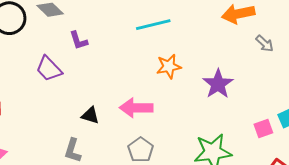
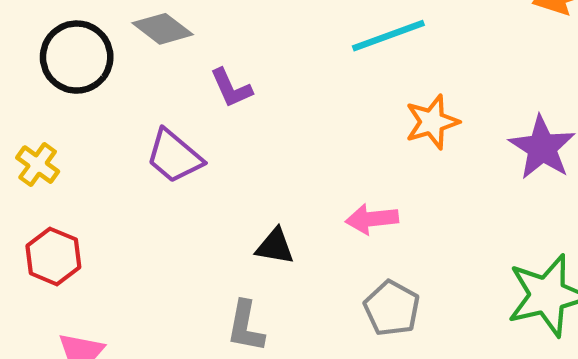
pink arrow: (136, 108) -> (372, 219), size x0.7

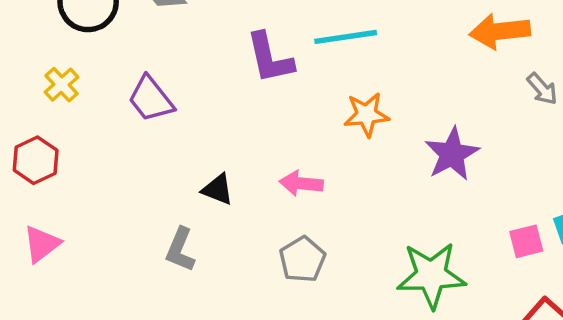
purple L-shape: (231, 88) -> (270, 58), moved, size x1.5
yellow cross: (38, 165) -> (62, 85), moved

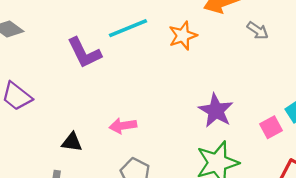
orange star: (366, 115) -> (183, 36), moved
purple star: (452, 154) -> (216, 111), moved

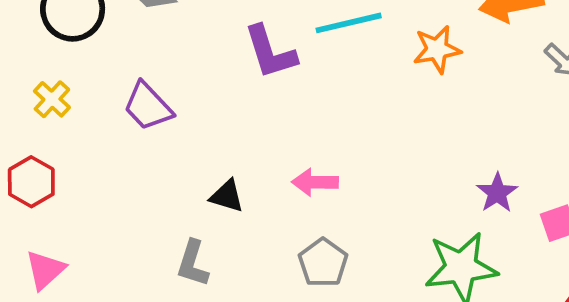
purple star: (216, 111) -> (497, 193), moved, size x0.7

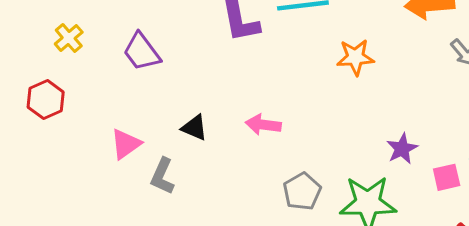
orange star: (437, 49) -> (355, 57), moved
gray pentagon: (323, 263) -> (302, 191), moved
pink triangle: (45, 270) -> (126, 144), moved

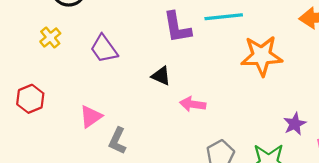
orange star: (355, 57) -> (262, 56), size x1.5
red hexagon: (46, 100) -> (30, 99), moved
black triangle: (194, 128) -> (161, 76), moved

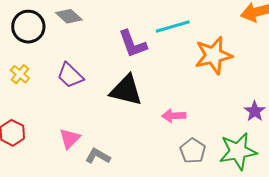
black triangle: (161, 76) -> (126, 90), size x1.8
pink arrow: (193, 104) -> (174, 116), moved
gray L-shape: (117, 141) -> (98, 156), turned 105

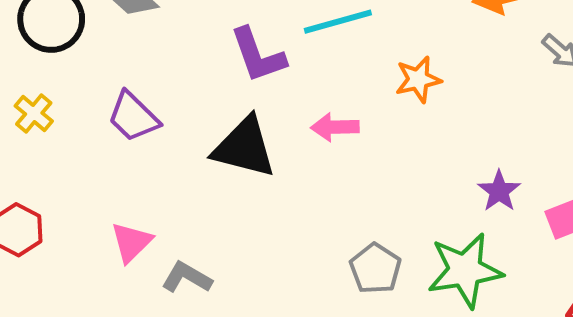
orange star: (213, 55) -> (418, 79), size x0.6
pink arrow: (174, 116) -> (335, 127), moved

